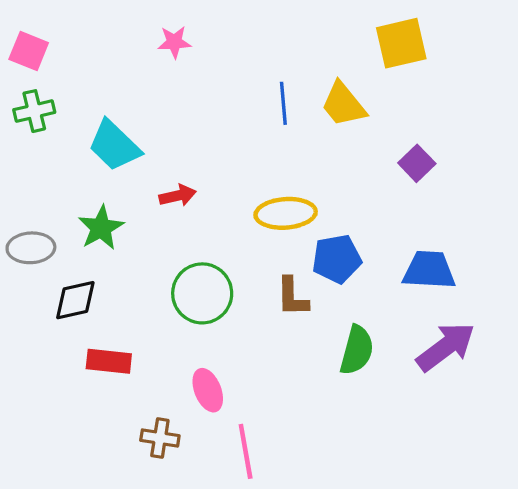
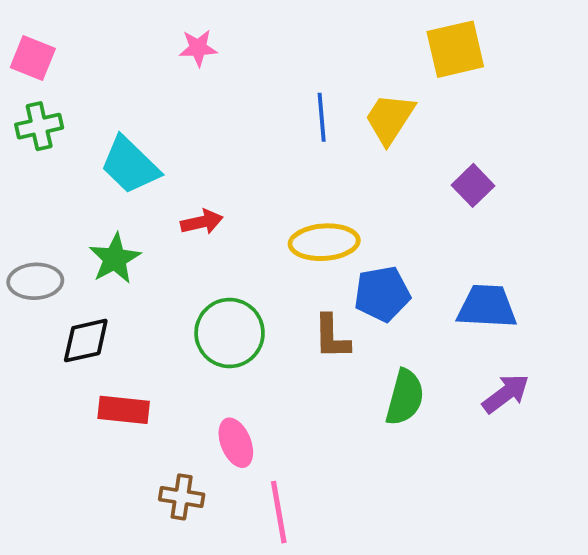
yellow trapezoid: (343, 104) -> (390, 119), turned 72
purple arrow: (446, 347) -> (506, 394), size x0.7

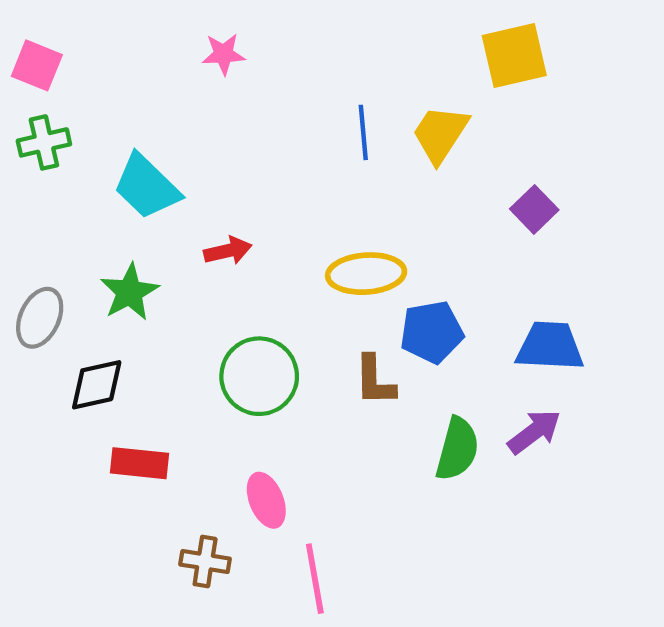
gray ellipse: (35, 281) -> (40, 318), turned -62
purple arrow: (506, 394) -> (534, 432), moved

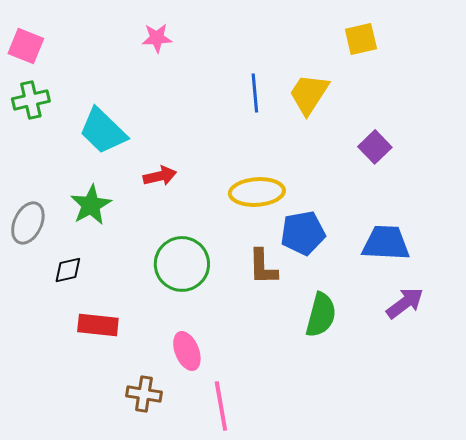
yellow square: (514, 55) -> (361, 39), size x0.7
black diamond: (97, 385) -> (68, 270), size x0.7
purple arrow: (534, 432) -> (405, 303), moved

